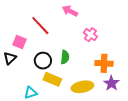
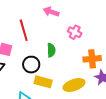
red line: (40, 26) -> (24, 30), turned 35
green semicircle: (65, 57) -> (51, 50), moved

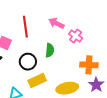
pink arrow: (51, 12) -> (56, 23), moved
yellow rectangle: (43, 82) -> (37, 80), turned -48

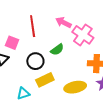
pink cross: (76, 36) -> (83, 35), size x1.5
green semicircle: (50, 50) -> (57, 50), turned 48

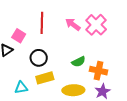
pink cross: (83, 35) -> (96, 25), moved
green semicircle: (57, 50) -> (79, 62), moved

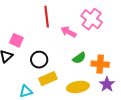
red line: (42, 23) -> (47, 17), moved
pink arrow: (73, 24) -> (68, 32), moved

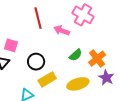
orange cross: (100, 64) -> (97, 59), turned -36

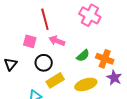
pink arrow: (62, 30) -> (57, 41), moved
pink square: (11, 45) -> (30, 41), moved
orange cross: (97, 59) -> (105, 59), turned -30

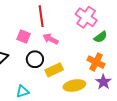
green semicircle: (83, 56) -> (101, 37), moved
yellow rectangle: (55, 80) -> (54, 70), moved

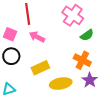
black circle: (35, 59) -> (11, 56), moved

